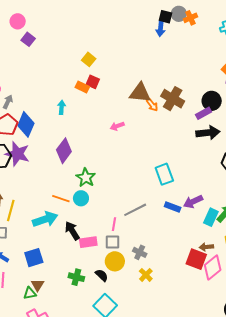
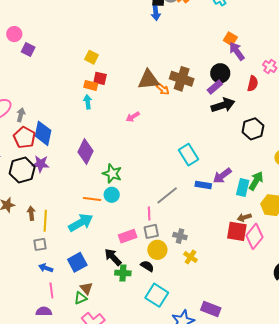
cyan arrow: (62, 107) -> (88, 102), moved
purple star: (17, 154) -> (41, 164), size x0.7
black arrow: (72, 231) -> (113, 257), moved

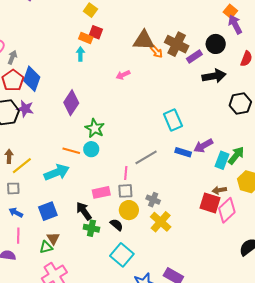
purple rectangle: (215, 87) -> (194, 57), moved
yellow line: (45, 221) -> (22, 166), turned 40
yellow cross: (190, 257) -> (161, 222), size x1.5

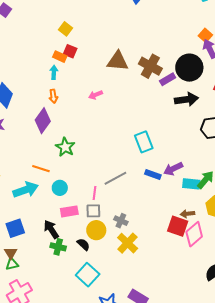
black circle: (216, 44) -> (189, 68), size x1.4
orange arrow: (156, 52) -> (53, 96), moved, turned 32
cyan circle: (91, 149) -> (60, 188), moved
cyan rectangle: (222, 160) -> (191, 184), turned 72
brown triangle: (53, 238) -> (11, 253), moved

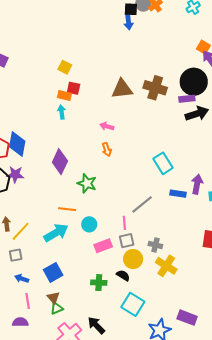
purple rectangle: (168, 79) -> (187, 99), moved, turned 35
pink arrow: (96, 95) -> (107, 126), turned 48
orange arrow: (53, 96) -> (107, 149), moved
purple arrow: (173, 169) -> (197, 184), turned 138
black arrow: (51, 229) -> (96, 325), moved

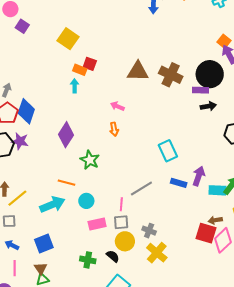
yellow square: (65, 67) -> (68, 39), moved, size x1.5
black arrow: (197, 114) -> (208, 106), size x0.7

